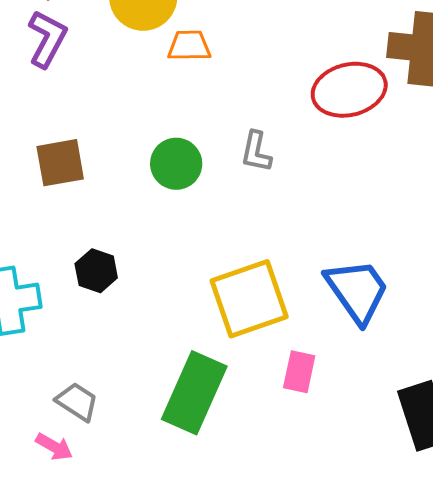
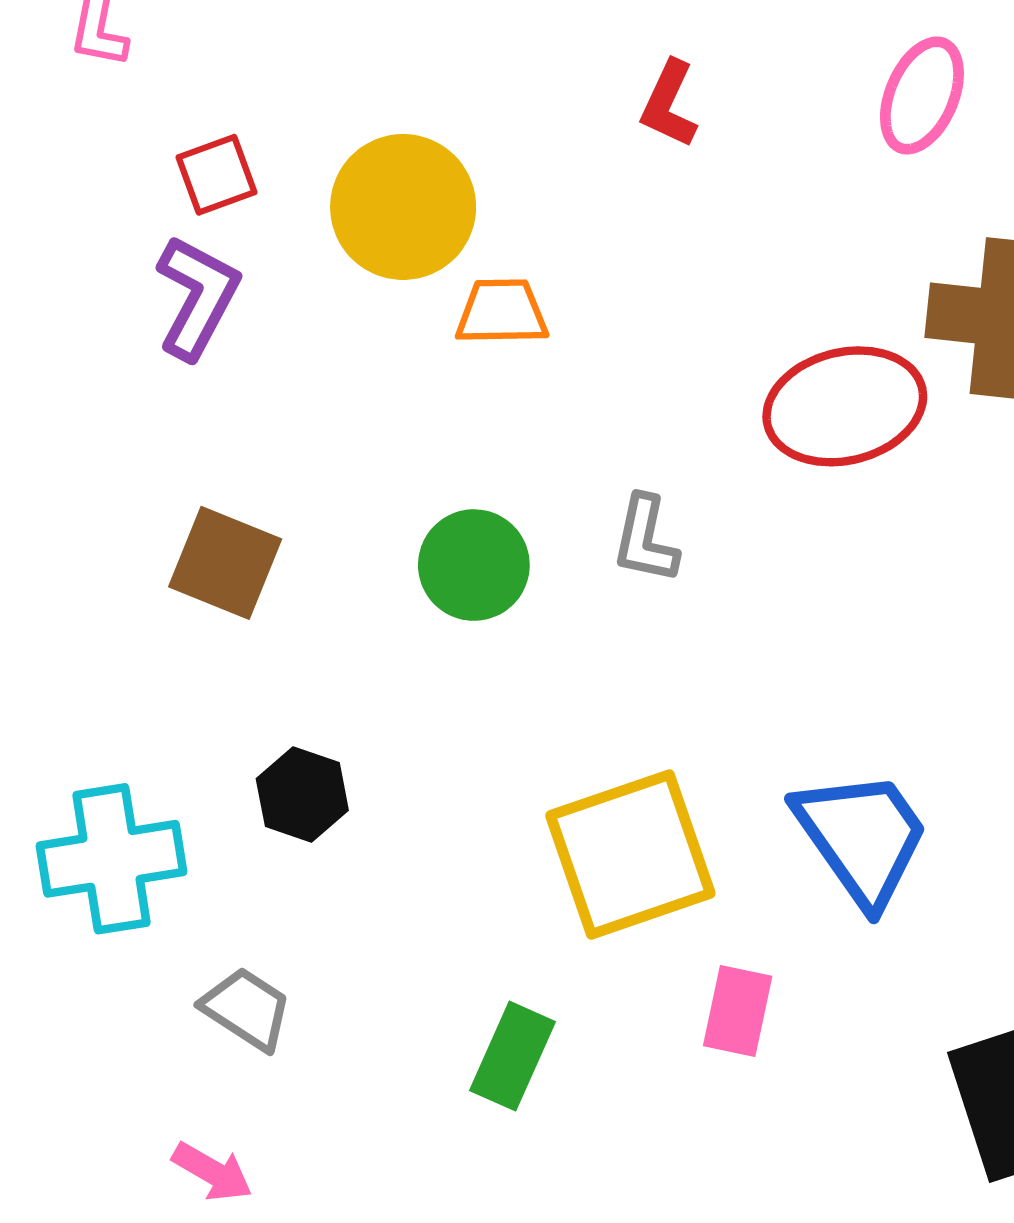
brown square: (60, 163) -> (225, 563), turned 32
green rectangle: (194, 393) -> (512, 1056), size x0.6
gray trapezoid: (77, 402) -> (247, 1009), moved

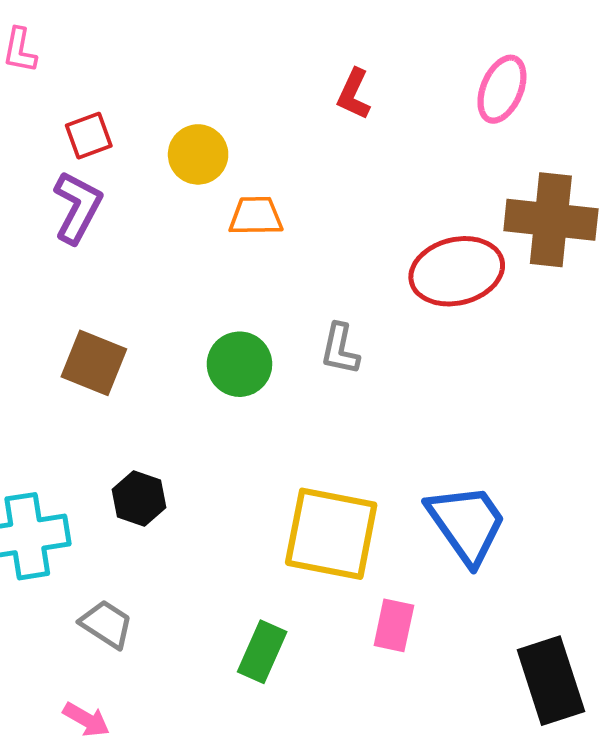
yellow circle: (403, 207) -> (198, 154), size x0.7
yellow square: (630, 854) -> (331, 534), turned 30

